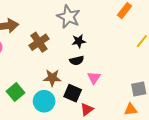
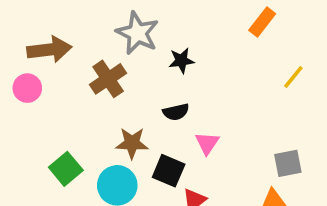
gray star: (69, 17) -> (137, 33), moved
black star: (79, 41) -> (181, 61), moved

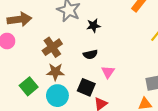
brown cross: (108, 79) -> (52, 47), moved
brown star: (132, 143) -> (55, 72), moved

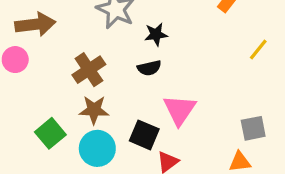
black semicircle: (90, 54) -> (149, 68), moved
pink triangle: (108, 72) -> (179, 110), size x1.5

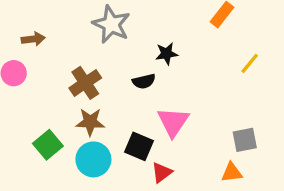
brown arrow: (35, 24) -> (33, 39), size x0.6
black star: (156, 34) -> (167, 54), moved

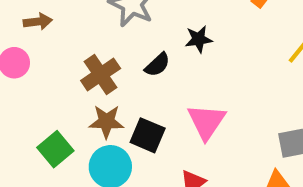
black semicircle: (144, 81) -> (157, 65), moved, turned -30
black square: (139, 146) -> (148, 135), moved

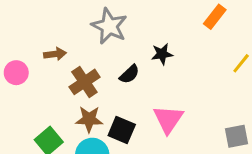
brown arrow: (38, 22) -> (55, 54), moved

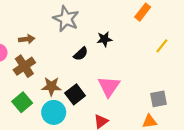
brown cross: (84, 82) -> (24, 66), moved
black square: (122, 130) -> (75, 94), turned 30

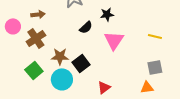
yellow line: (162, 46) -> (155, 36), moved, turned 64
pink triangle: (109, 86) -> (114, 40), moved

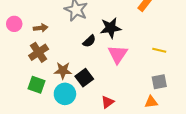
black star: (107, 14) -> (111, 28), size x1.5
pink circle: (13, 26) -> (14, 24), moved
green square: (34, 70) -> (37, 85), turned -30

